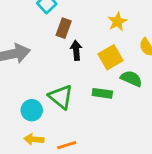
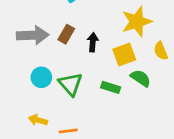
yellow star: (117, 22) -> (137, 22), size x1.6
brown rectangle: (64, 28) -> (66, 34), moved
cyan circle: (32, 110) -> (41, 77), moved

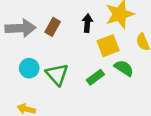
black arrow: (93, 42) -> (87, 23), moved
green rectangle: (111, 87) -> (95, 77), turned -54

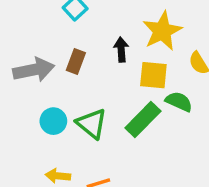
yellow square: (108, 46) -> (153, 75), turned 35
green rectangle: (95, 77) -> (143, 119), size x1.5

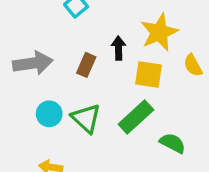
brown rectangle: (76, 62) -> (86, 65), moved
green semicircle: (179, 102) -> (173, 143), moved

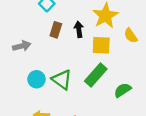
gray arrow: (33, 63) -> (22, 46), size x0.7
brown rectangle: (86, 65) -> (56, 30), moved
green semicircle: (173, 143) -> (123, 90), turned -54

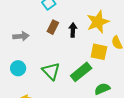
yellow square: (101, 45) -> (99, 52), moved
cyan circle: (36, 79) -> (18, 68), moved

